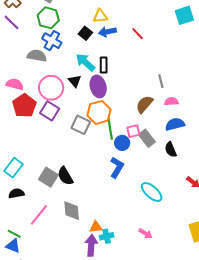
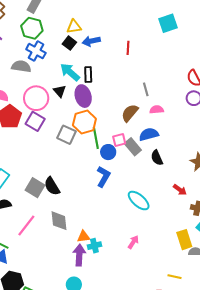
yellow triangle: (100, 16) -> (74, 27), moved
red line: (138, 34) -> (128, 48), moved, turned 48
blue semicircle: (175, 124) -> (149, 134), moved
pink arrow: (145, 234) -> (133, 242), turned -88

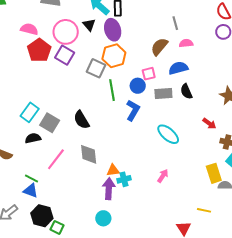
green line: (96, 138) -> (112, 90), moved
gray rectangle: (133, 147) -> (163, 93), moved, turned -54
gray square: (35, 188) -> (50, 123), moved

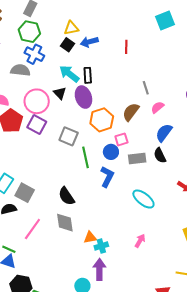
pink semicircle: (186, 43) -> (157, 107), turned -32
orange hexagon: (114, 56) -> (102, 120), moved
blue semicircle: (178, 68) -> (164, 133), moved, turned -36
black semicircle: (82, 120) -> (66, 196), moved
purple arrow: (109, 189) -> (99, 269), moved

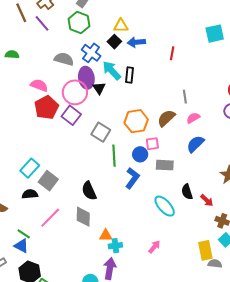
blue cross: (34, 54) -> (91, 53), moved
purple ellipse: (83, 97) -> (86, 78), moved
black semicircle: (160, 155) -> (187, 192), moved

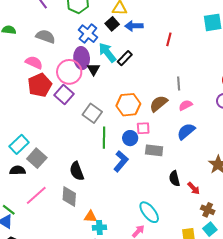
gray semicircle: (64, 59) -> (45, 36), moved
black rectangle: (129, 75) -> (125, 58), turned 35
cyan ellipse: (165, 206) -> (149, 212), moved

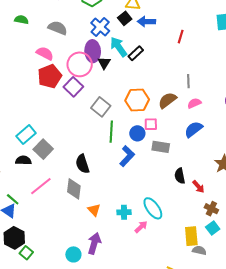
orange triangle: (90, 217) -> (94, 210), turned 40
cyan cross: (99, 228) -> (124, 212), moved

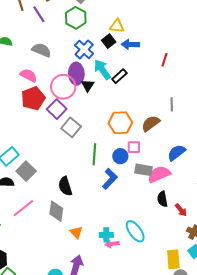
pink semicircle: (194, 103) -> (159, 174), moved, size x1.6
gray square: (101, 107) -> (71, 127), moved
pink arrow: (141, 227) -> (112, 244), moved, turned -144

